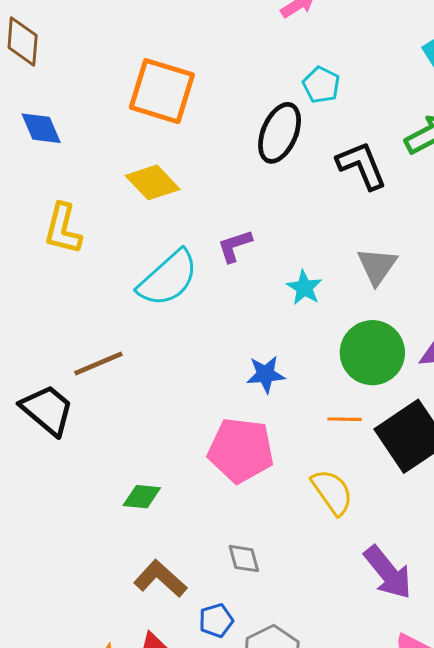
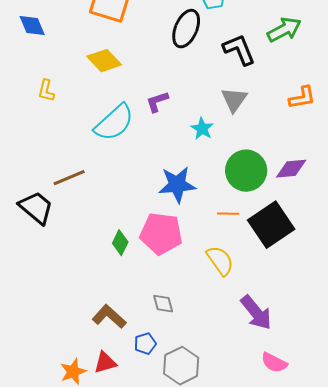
yellow L-shape: (63, 229) -> (46, 91), size x0.7
gray triangle: (377, 266) -> (234, 100), moved
blue star: (266, 374) -> (177, 185), size x1.5
green diamond: (142, 497) -> (120, 243), moved, turned -70

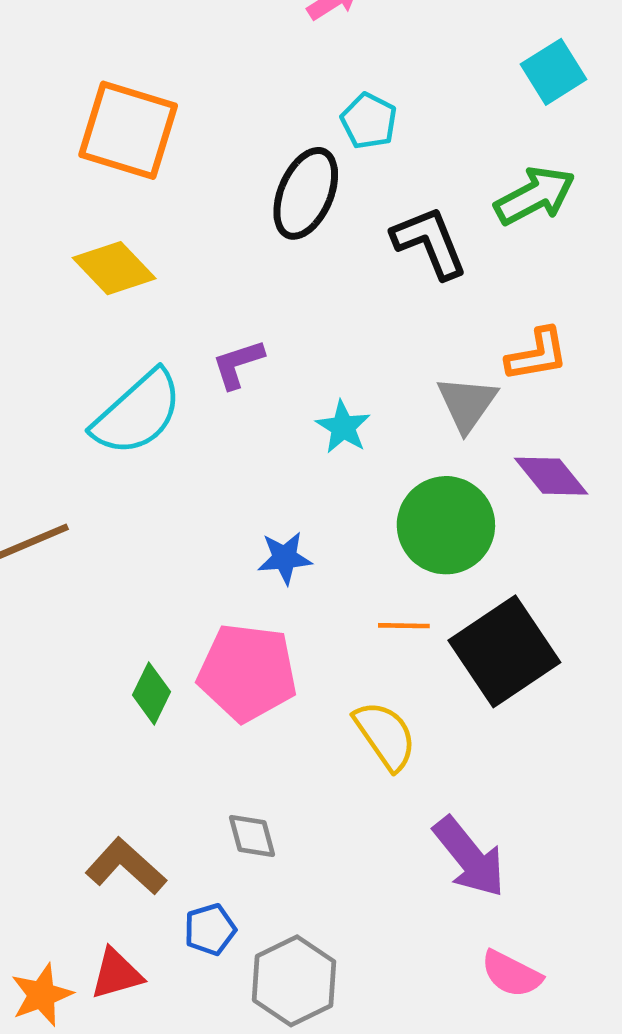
orange L-shape: (302, 98) -> (537, 355), moved
gray triangle: (234, 100) -> (467, 404), moved
purple diamond: (291, 169) -> (551, 476), moved, turned 56
blue star: (177, 185) -> (285, 558), size x0.6

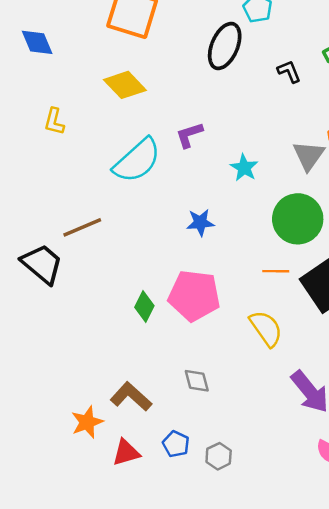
black L-shape: (430, 242) -> (289, 72), size x0.6
blue star: (285, 558) -> (200, 223), moved
blue pentagon: (210, 929) -> (176, 444), moved, turned -30
gray hexagon: (294, 981) -> (219, 456), size x0.6
orange star: (42, 995) -> (87, 422), moved

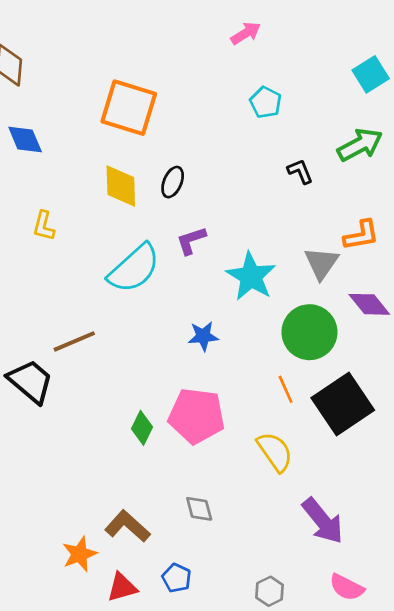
black ellipse: (225, 46) -> (173, 182), moved, size x0.6
yellow diamond: (125, 85) -> (121, 186), turned 42
cyan star: (244, 168) -> (251, 276), size x1.6
orange line: (276, 271) -> (286, 389), turned 65
gray hexagon: (219, 456) -> (270, 591), moved

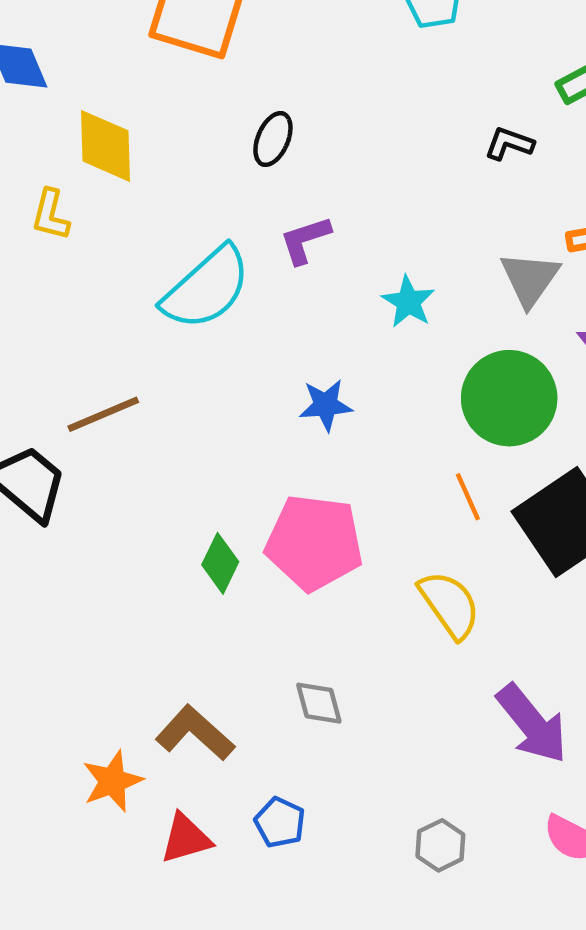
black L-shape: (300, 171) -> (509, 144), moved, turned -48
yellow diamond: (121, 186) -> (106, 146), moved
cyan star: (251, 276) -> (408, 302), size x0.6

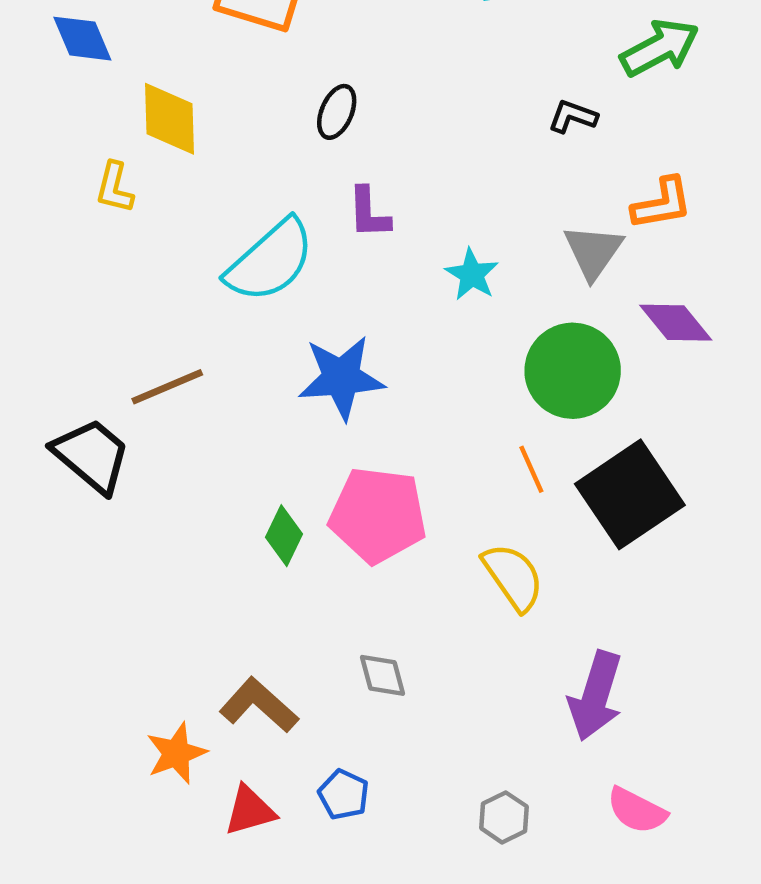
purple L-shape: (305, 240) -> (369, 213), turned -74
blue star: (326, 405) -> (341, 378), moved, size x1.6
purple arrow: (532, 724) -> (596, 696), turned 56

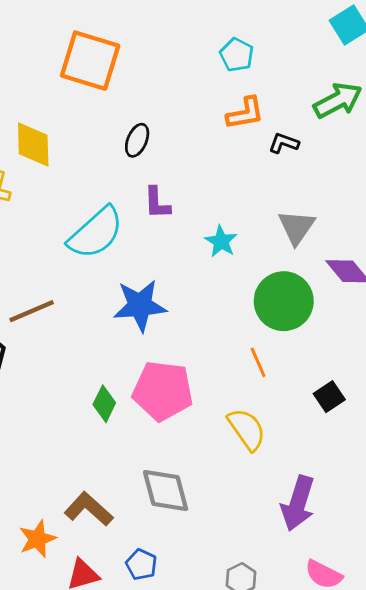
orange L-shape: (662, 204) -> (245, 113), moved
black square: (630, 494) -> (329, 397), moved, size x0.5
gray diamond: (383, 675) -> (166, 491), size x1.6

